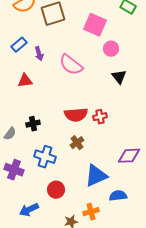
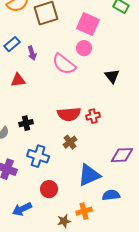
pink circle: (111, 49) -> (84, 48), moved

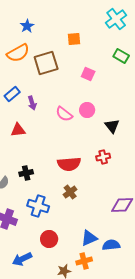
pink square: (88, 24) -> (88, 74), size x0.6
pink circle: (84, 48) -> (87, 110), moved
pink semicircle: (64, 64) -> (64, 114), size x0.7
red cross: (93, 116) -> (103, 157), moved
blue triangle: (89, 175) -> (89, 238), moved, size x0.7

